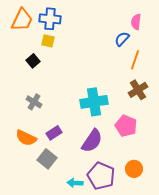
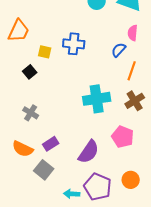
blue cross: (50, 19) -> (74, 44), moved
cyan cross: (94, 102) -> (97, 99), moved

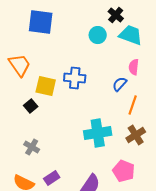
orange trapezoid: (19, 31) -> (20, 65), turned -60
yellow square: (45, 52) -> (46, 86), size x1.5

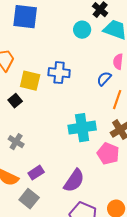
pink pentagon: (124, 171) -> (108, 154), moved

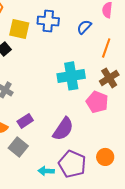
blue semicircle: (104, 79) -> (84, 27), moved

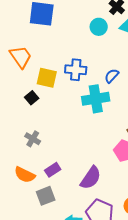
cyan cross: (71, 76) -> (96, 99), moved
gray square: (18, 147) -> (46, 196), turned 30

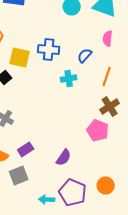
cyan cross: (96, 99) -> (69, 78), size x0.6
purple semicircle: (91, 178) -> (64, 157), size x0.7

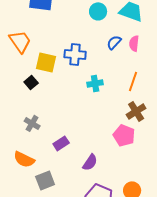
blue semicircle: (85, 55) -> (114, 42), moved
purple rectangle: (26, 149) -> (61, 143), moved

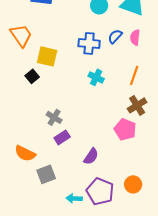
blue cross: (75, 54) -> (89, 43), moved
cyan cross: (95, 83) -> (96, 77), turned 35
gray cross: (32, 123) -> (54, 117), moved

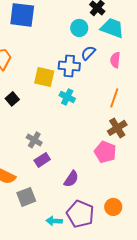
blue semicircle: (115, 36) -> (88, 53), moved
yellow square: (47, 56) -> (44, 77), moved
cyan cross: (96, 77) -> (67, 97), moved

